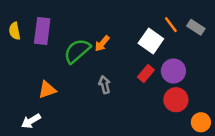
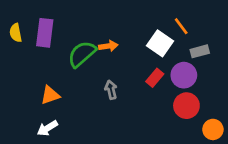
gray rectangle: (196, 27) -> (200, 51), moved, turned -48
orange arrow: (102, 43) -> (108, 46), turned -138
white arrow: (31, 121) -> (47, 128), moved

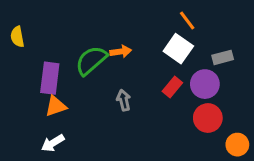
orange line: (181, 26) -> (187, 21), moved
purple rectangle: (45, 33) -> (50, 78), moved

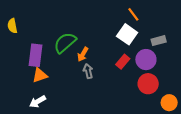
orange arrow: (121, 52) -> (83, 54), moved, turned 128

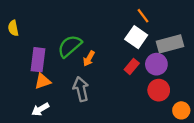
gray rectangle: (159, 41) -> (170, 44), size x1.6
gray arrow: (88, 71) -> (81, 89), moved, size x1.5

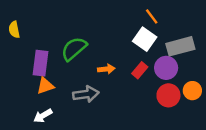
orange arrow: (89, 59) -> (106, 69), moved, turned -126
gray arrow: (81, 89) -> (86, 94), turned 95
orange circle: (181, 110) -> (192, 91), moved

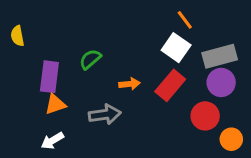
green semicircle: (74, 49) -> (90, 59), size x0.7
purple circle: (166, 68) -> (221, 82), moved
red rectangle: (140, 70) -> (170, 85), size x1.5
orange circle: (192, 91) -> (231, 139), moved

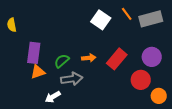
white square: (176, 48) -> (101, 20), moved
gray rectangle: (220, 56) -> (151, 19), moved
green semicircle: (90, 59) -> (62, 61), moved
white arrow: (52, 141) -> (53, 97), moved

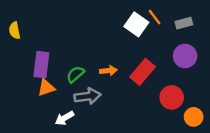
gray rectangle: (151, 19) -> (184, 23), size x0.6
white square: (101, 20) -> (136, 24), moved
purple circle: (152, 57) -> (185, 56), moved

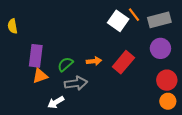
gray rectangle: (184, 23) -> (159, 20), size x1.5
red circle: (172, 97) -> (167, 80), moved

